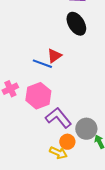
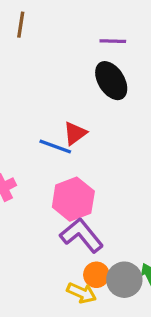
pink hexagon: (38, 96) -> (73, 199), moved
gray circle: (86, 129) -> (124, 280), moved

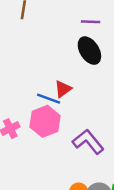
pink hexagon: (73, 199) -> (45, 121), moved
purple L-shape: (82, 235) -> (88, 142), moved

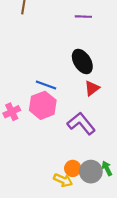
black ellipse: (89, 51) -> (82, 62), moved
red triangle: (63, 89) -> (92, 88), moved

